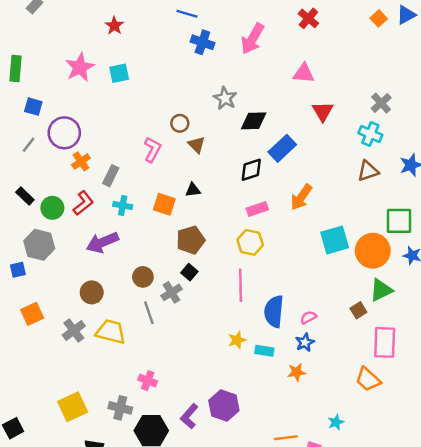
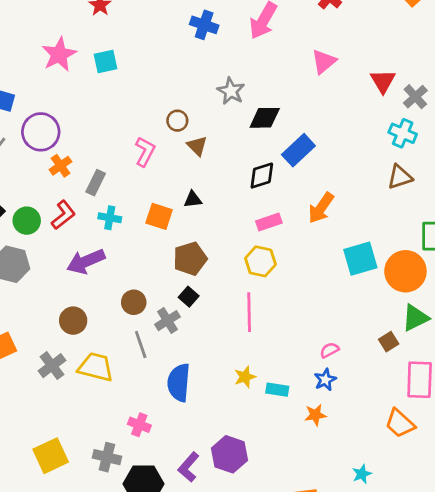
pink triangle: (304, 73) -> (324, 61), turned -45
red triangle: (323, 111) -> (383, 81), moved
blue semicircle: (274, 311) -> (179, 383), moved

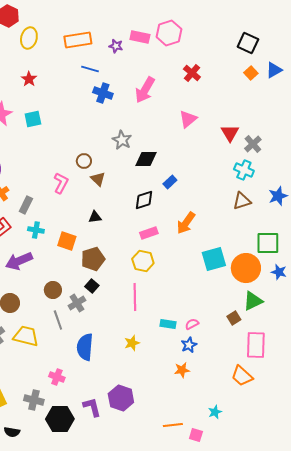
blue rectangle: (298, 150) -> (170, 182), size x0.6
orange square: (159, 216) -> (67, 241), moved
cyan rectangle: (277, 390) -> (168, 324), moved
purple L-shape: (189, 467) -> (92, 407), turned 125

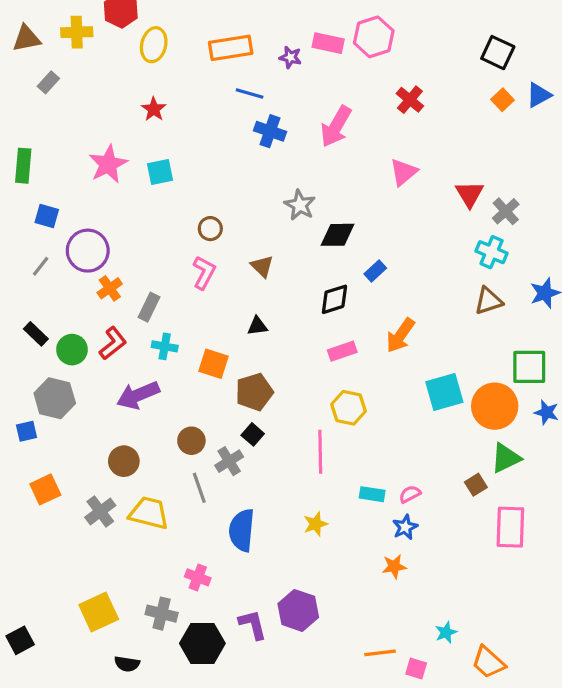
brown circle: (84, 161) -> (210, 229), moved
yellow hexagon: (143, 261) -> (349, 408), moved
orange trapezoid: (242, 376) -> (488, 662), moved

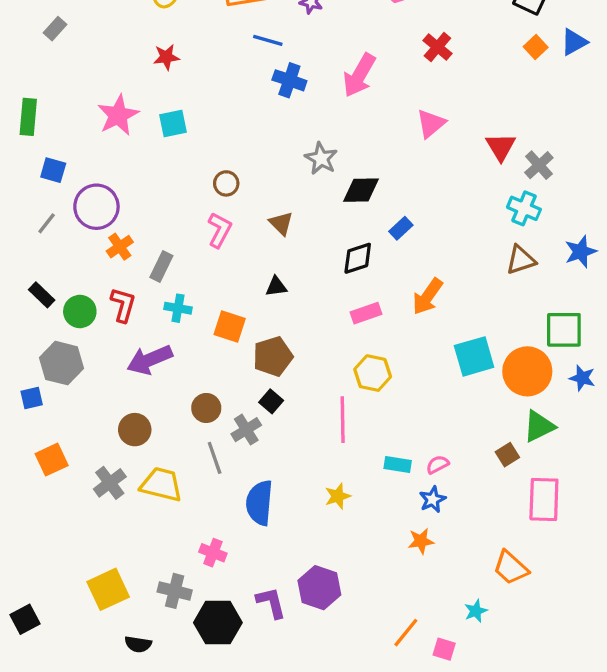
red star: (154, 109) -> (166, 57), turned 30
red L-shape: (113, 343) -> (123, 305), turned -36
orange line: (380, 653) -> (406, 633), turned -44
orange trapezoid: (488, 662) -> (511, 568), moved

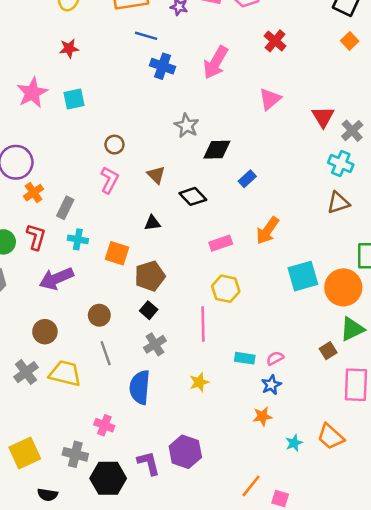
black diamond: (358, 258) -> (193, 196), moved, turned 64
gray cross: (246, 430) -> (155, 344), moved
cyan star: (476, 611) -> (294, 443), moved

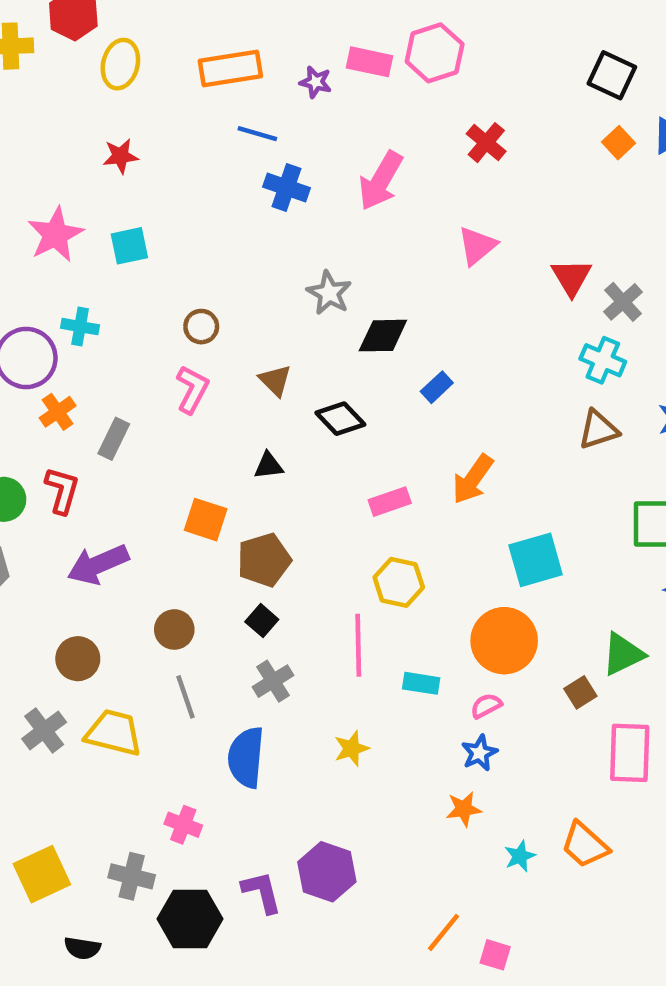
cyan cross: (78, 239) -> (80, 327), moved
orange circle: (343, 287) -> (504, 641), moved
cyan rectangle: (245, 358) -> (421, 683), moved

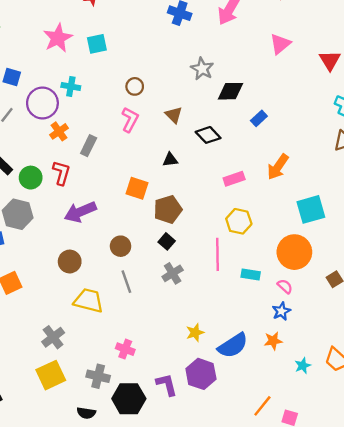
pink semicircle: (486, 706) -> (285, 286), turned 70
gray cross: (44, 730) -> (53, 337), moved
yellow star: (352, 748) -> (195, 332), moved
blue semicircle: (246, 757) -> (233, 346), moved, turned -128
black semicircle: (82, 948) -> (86, 413), moved

